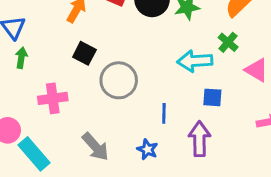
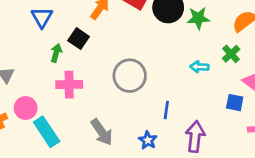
black square: (84, 53) -> (79, 39), moved
green arrow: (21, 58) -> (56, 53), moved
cyan arrow: (195, 61) -> (199, 67), size x0.6
blue square: (212, 97) -> (235, 103), moved

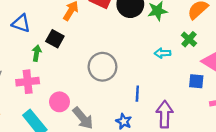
blue triangle: (42, 17) -> (21, 23), turned -36
pink cross: (69, 85) -> (28, 82), moved
pink circle: (26, 108) -> (59, 102), moved

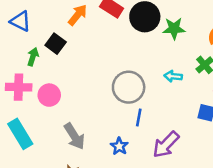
gray circle: (102, 67) -> (129, 87), moved
pink circle: (59, 102) -> (49, 95), moved
purple arrow: (165, 114) -> (166, 145), turned -145

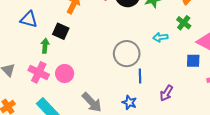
pink cross: (19, 87) -> (39, 72), turned 36
purple arrow: (166, 145) -> (166, 93), size x0.7

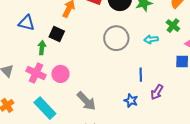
gray circle: (127, 54) -> (116, 38), moved
blue line: (140, 76) -> (141, 75), moved
blue star: (129, 102) -> (131, 101), moved

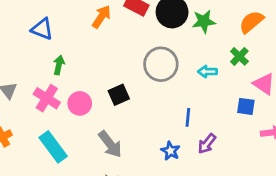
black square: (57, 34) -> (119, 95), moved, turned 35

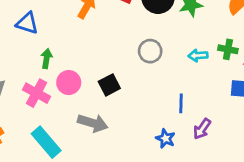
green cross: (239, 56) -> (228, 49), moved, turned -30
gray circle: (161, 64) -> (150, 51), size x0.7
pink circle: (80, 103) -> (69, 83), moved
gray arrow: (110, 144) -> (93, 123), moved, turned -32

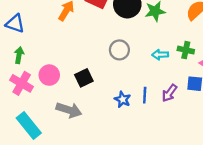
green arrow: (47, 59) -> (19, 55), moved
purple arrow: (202, 129) -> (169, 93), moved
blue star: (166, 139) -> (123, 99), moved

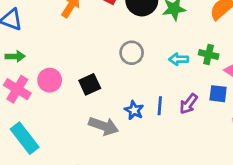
green arrow: (19, 55) -> (15, 56), turned 77
gray arrow: (69, 110) -> (103, 126), moved

